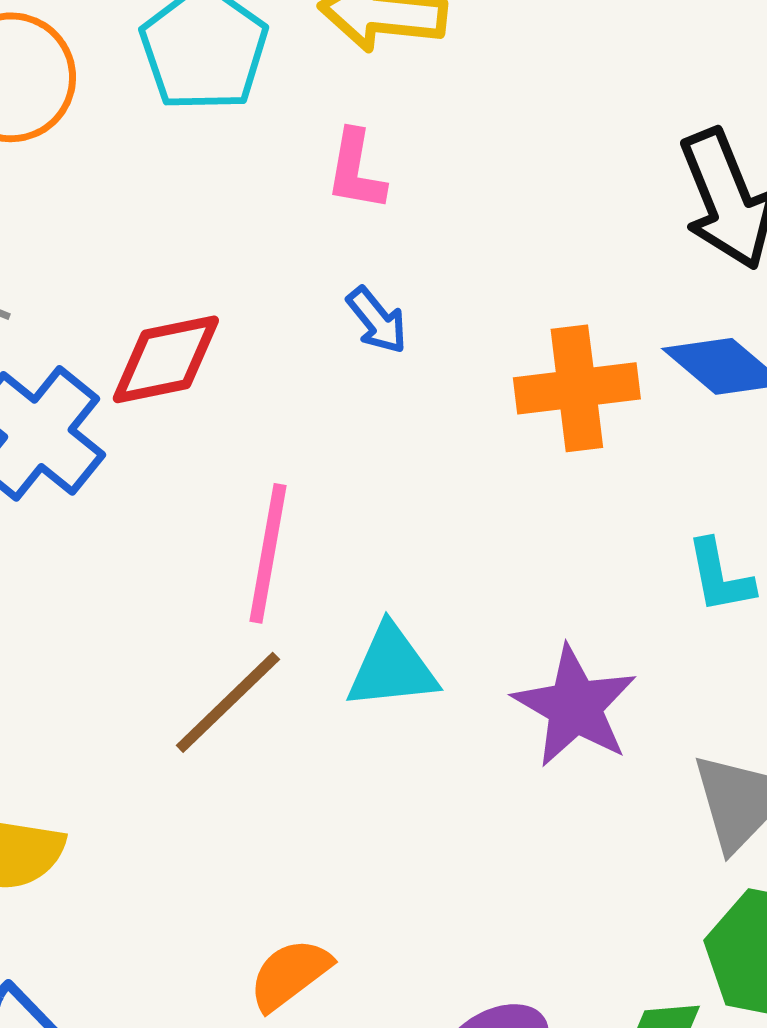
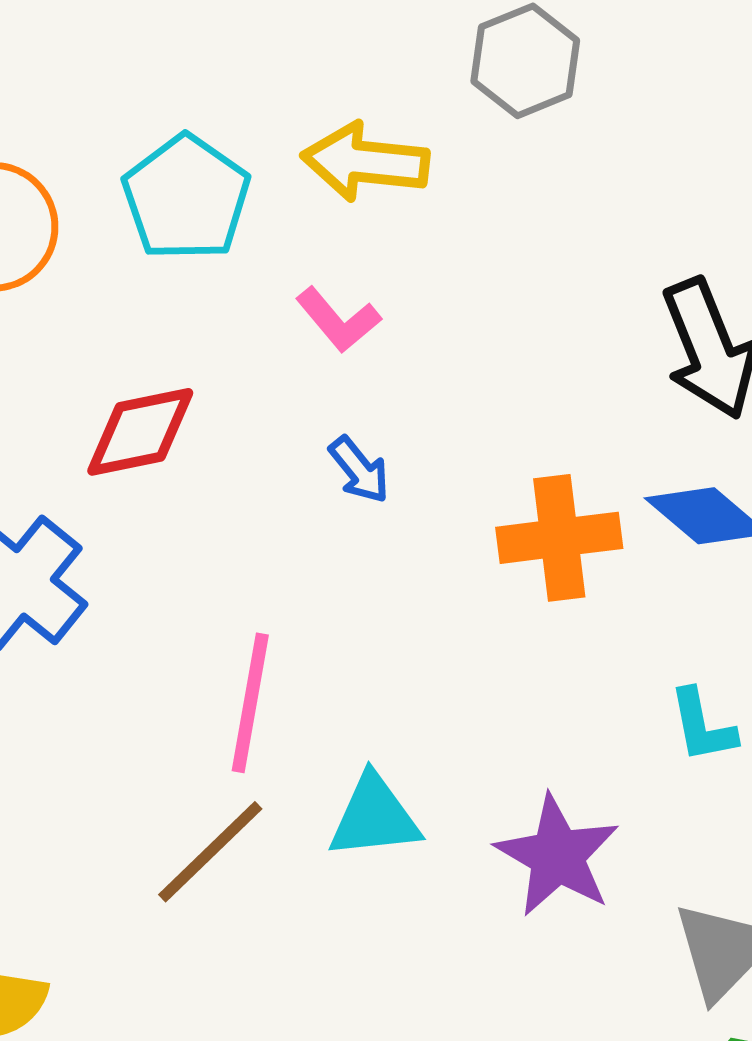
pink L-shape: (356, 170) -> (338, 320), turned -50
red diamond: (166, 359) -> (140, 432), moved

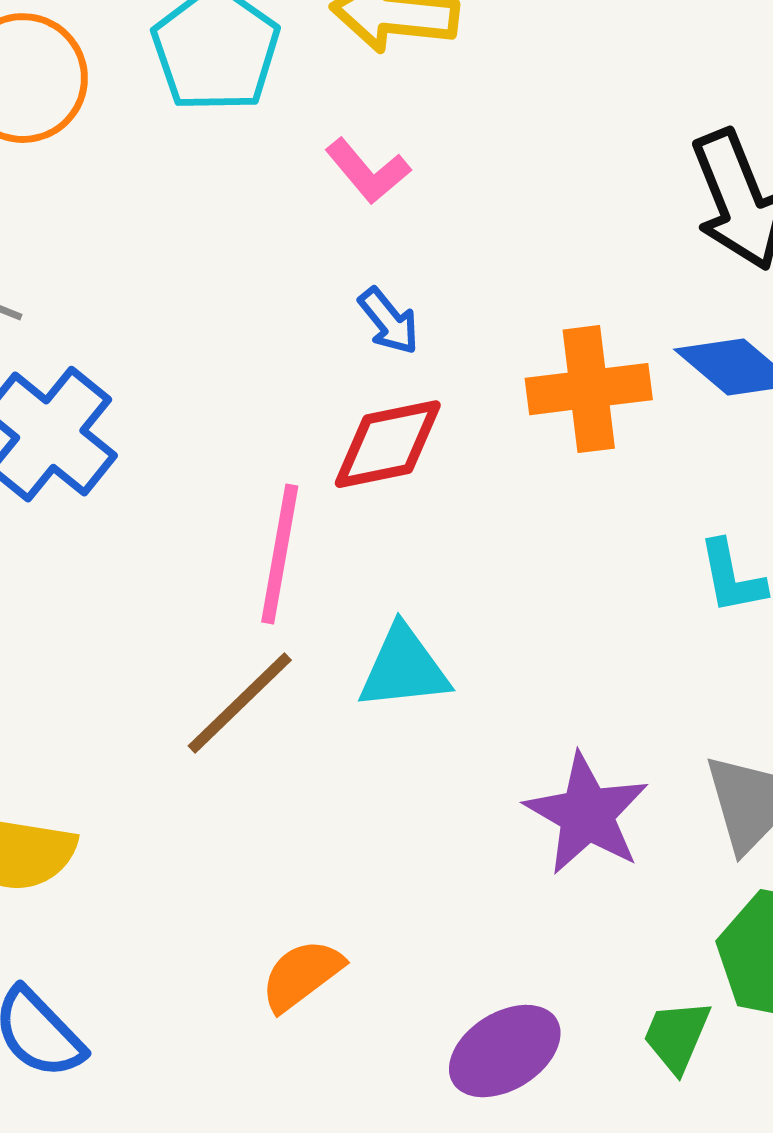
red diamond: (140, 432) -> (388, 444), moved
purple star: (557, 856) -> (587, 814), moved

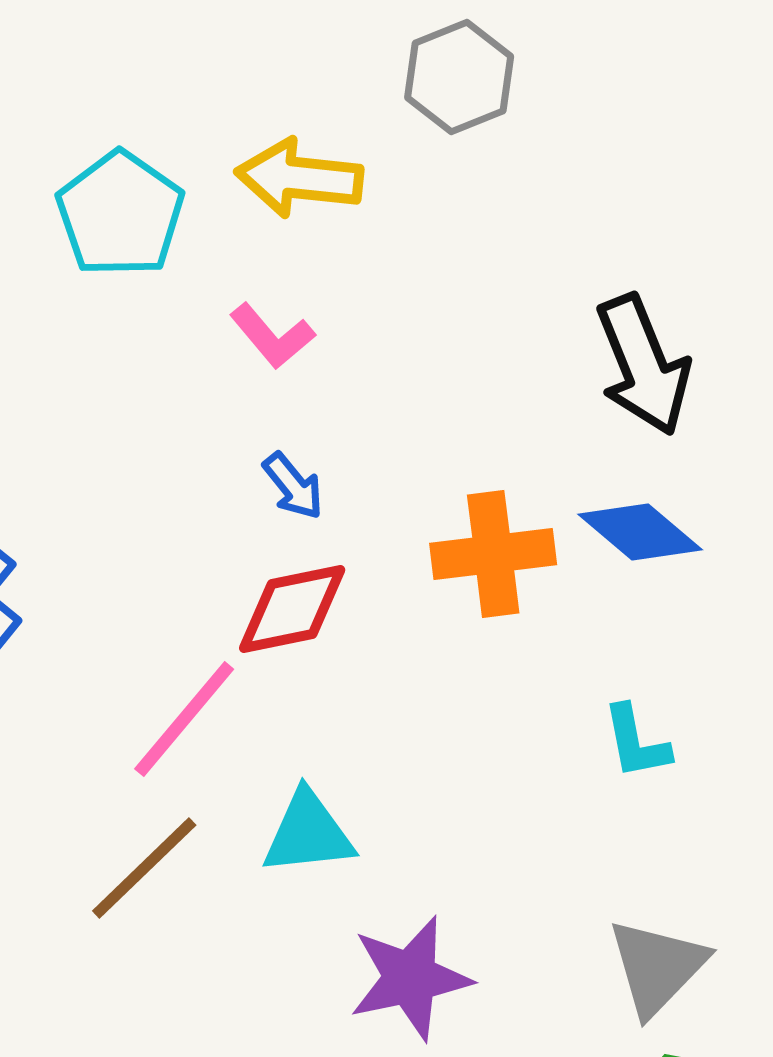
pink line: (280, 554) -> (184, 719), turned 30
purple star: (587, 814) -> (410, 978), moved, turned 30

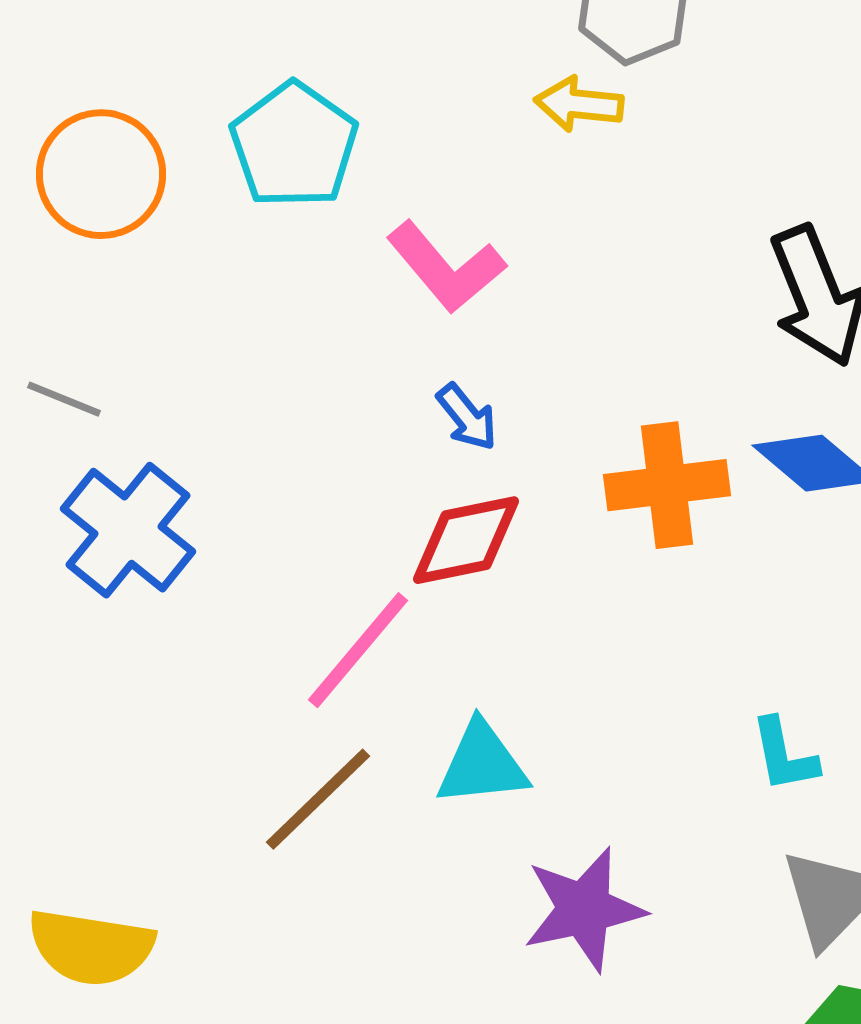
yellow arrow: (299, 178) -> (579, 104), moved, size x0.7
pink L-shape: (272, 336) -> (446, 267), size x1.4
cyan L-shape: (636, 742) -> (784, 755), moved

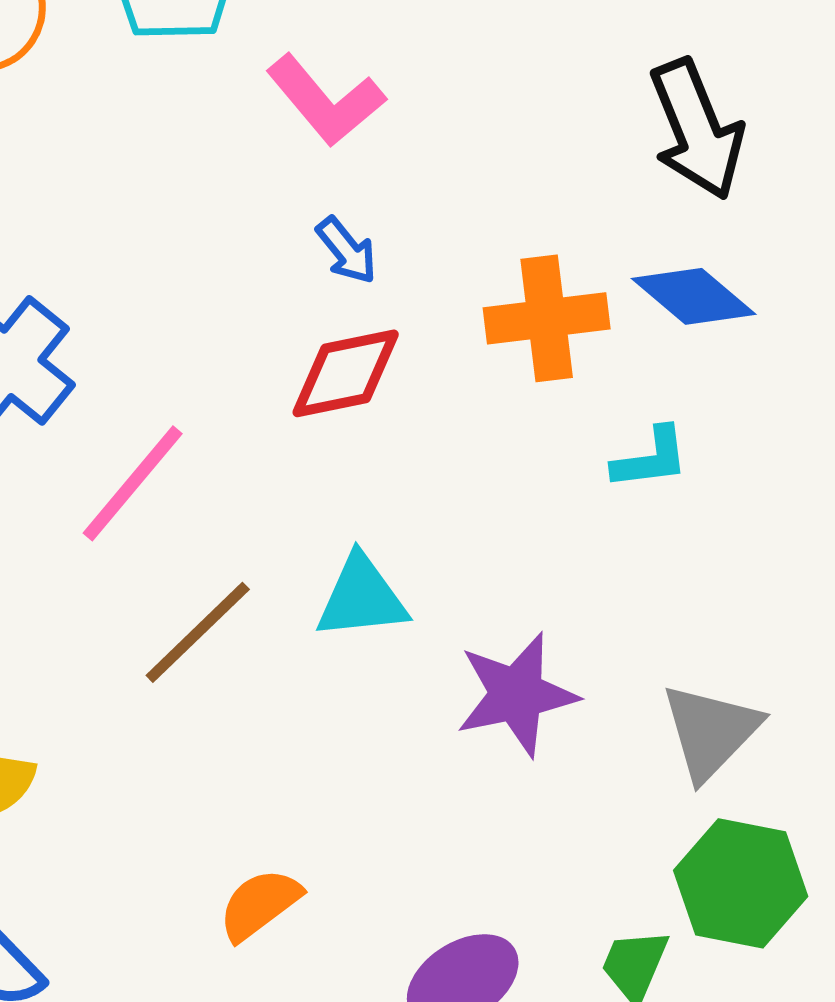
pink line: (358, 650) -> (133, 483), moved
cyan L-shape: (784, 755) -> (651, 458), moved, turned -86
purple star: (584, 909) -> (517, 694), moved

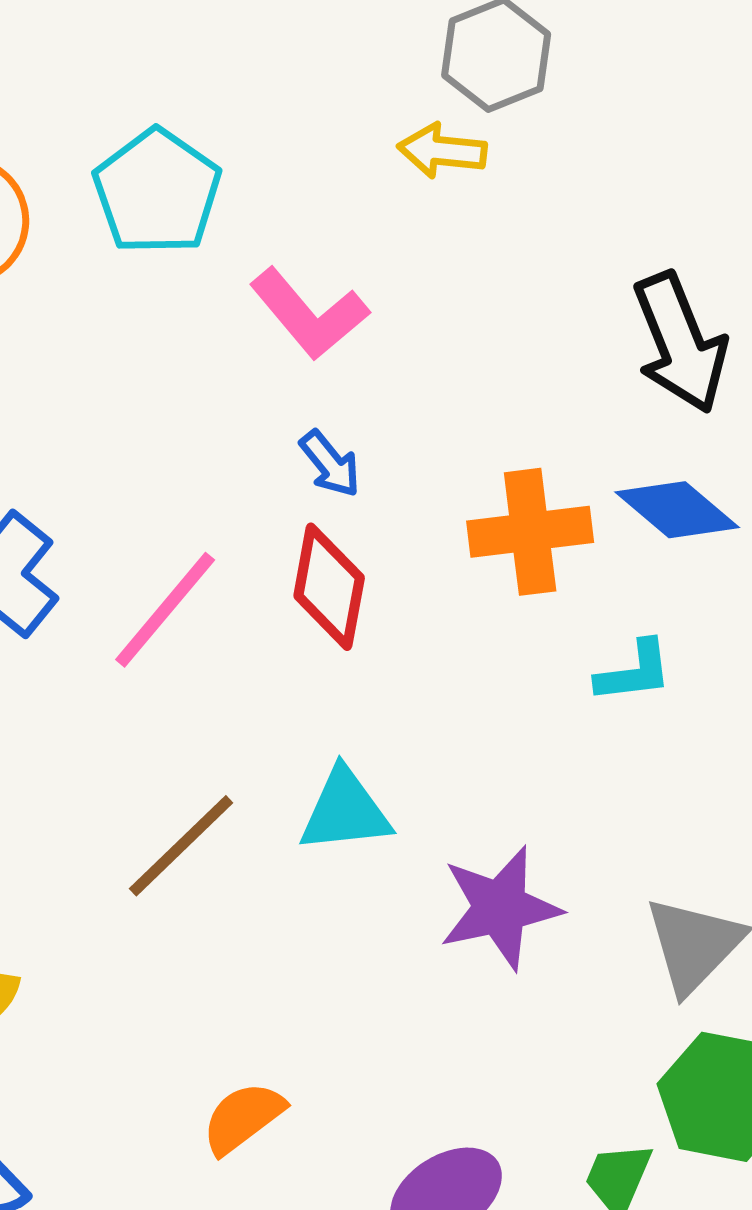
red diamond: (346, 373) -> (329, 587), turned -68
pink line: (133, 483) -> (165, 610), moved

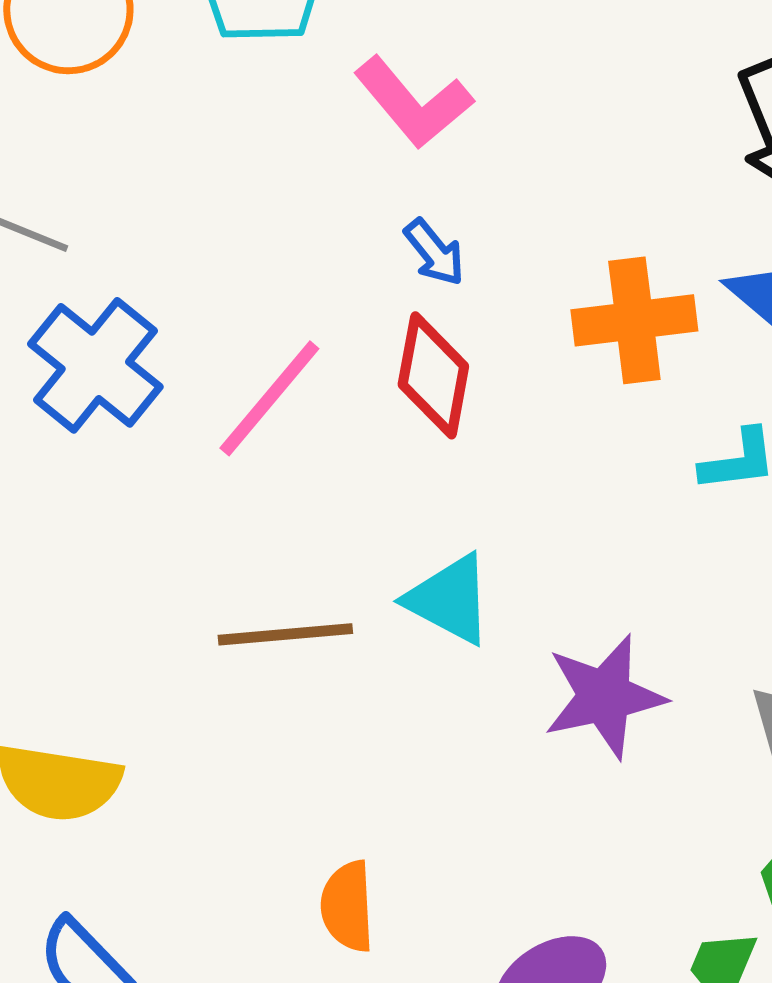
cyan triangle: (345, 811) -> (449, 599), turned 34
brown line: (181, 846) -> (285, 634), turned 39
orange semicircle: (243, 1118) -> (347, 906), turned -56

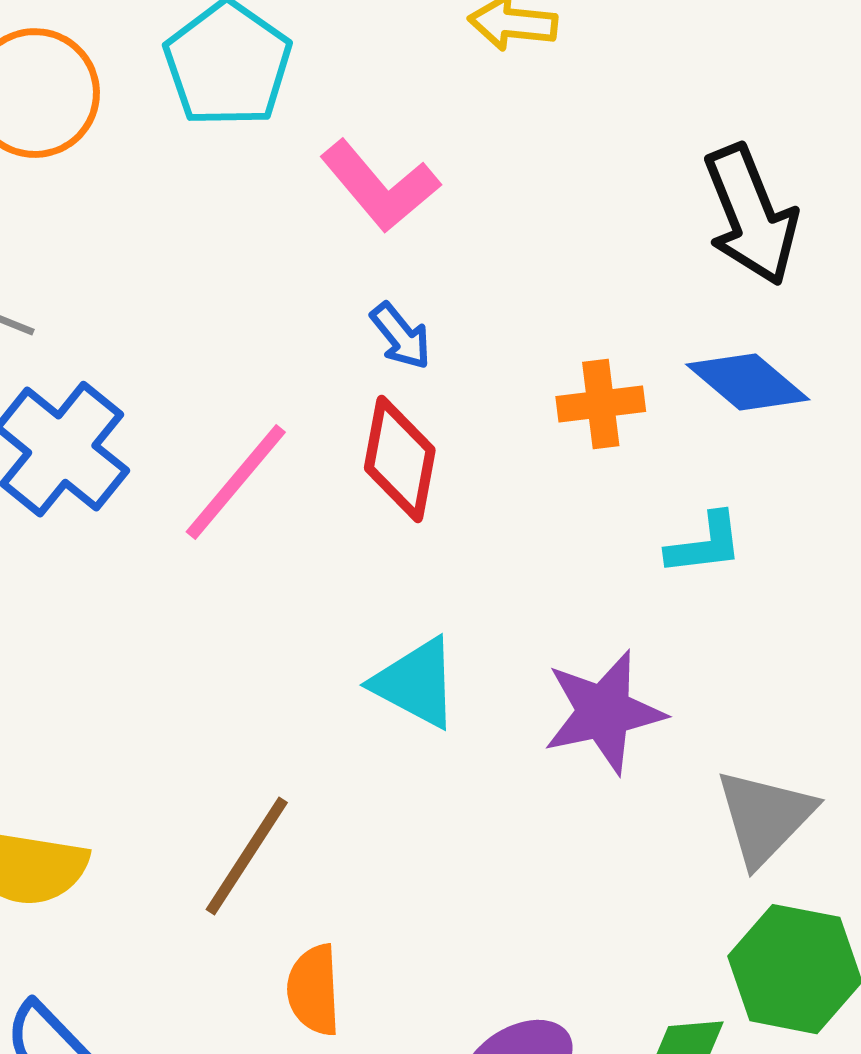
orange cross: (634, 320) -> (601, 404), size x0.7
brown line: (285, 634) -> (247, 856), moved, turned -52
purple star: (604, 696) -> (604, 712), moved

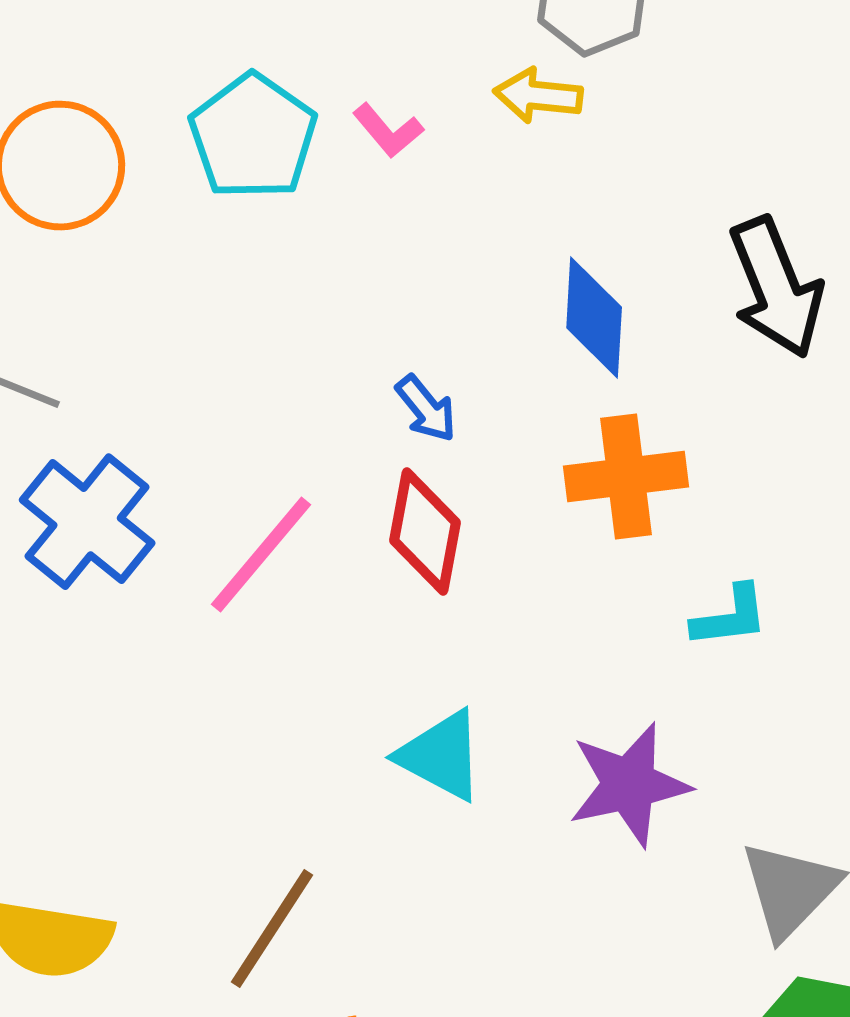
pink L-shape: (380, 186) -> (388, 131), moved, size x0.6
blue diamond: (748, 382) -> (594, 318), moved, turned 53
orange cross: (601, 404) -> (626, 477), size x1.4

